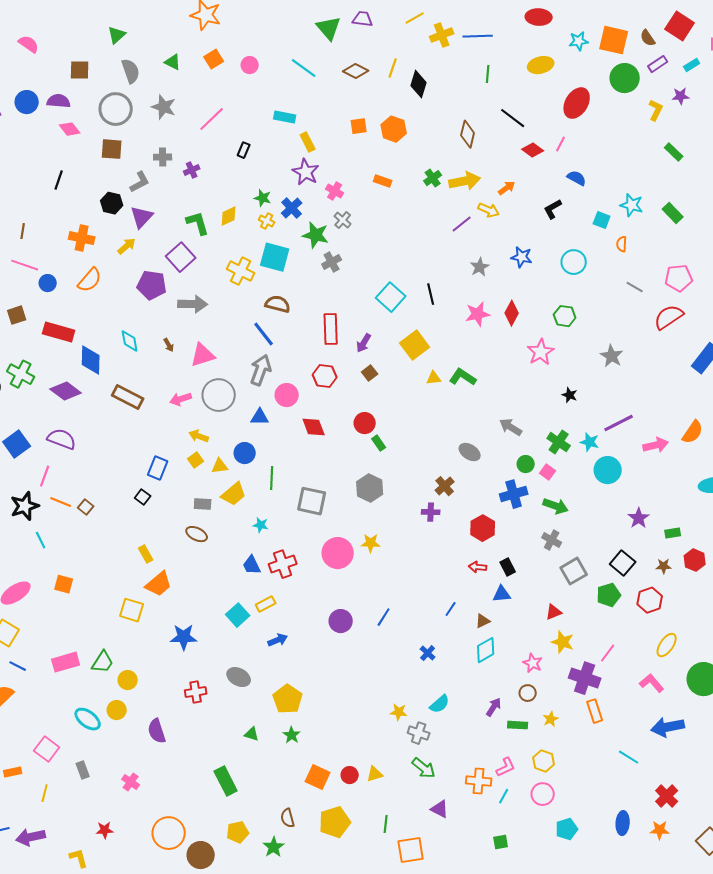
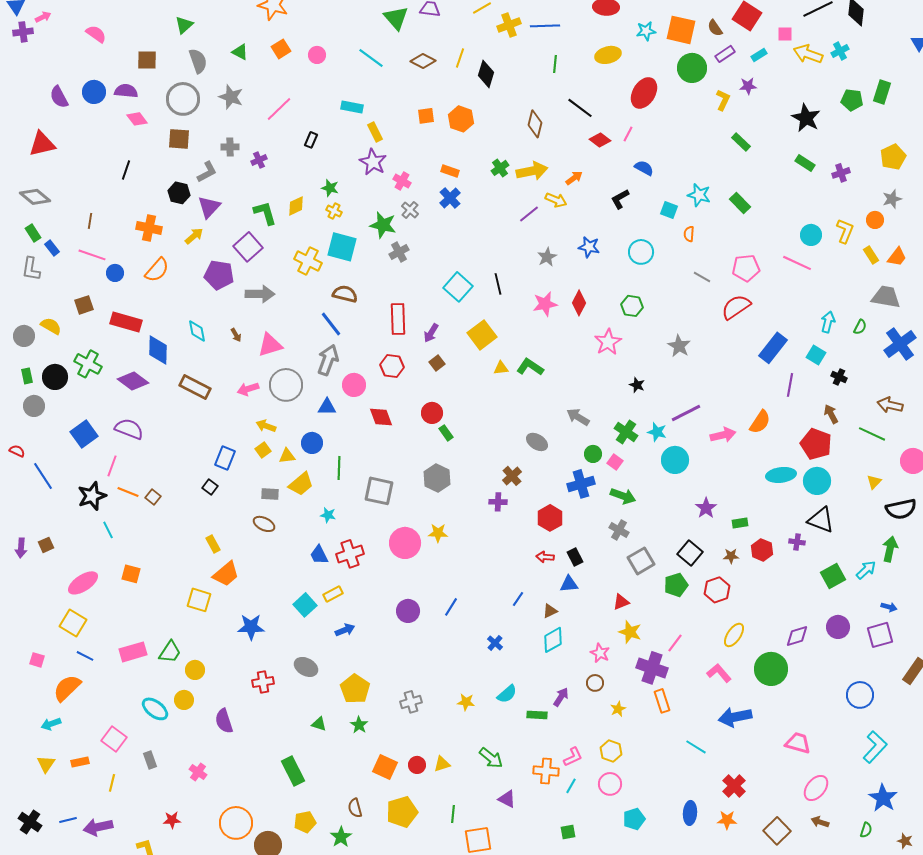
blue cross: (292, 208) -> (450, 198), moved
green rectangle: (518, 725) -> (537, 715), moved
gray cross: (419, 733) -> (411, 702), moved, turned -35

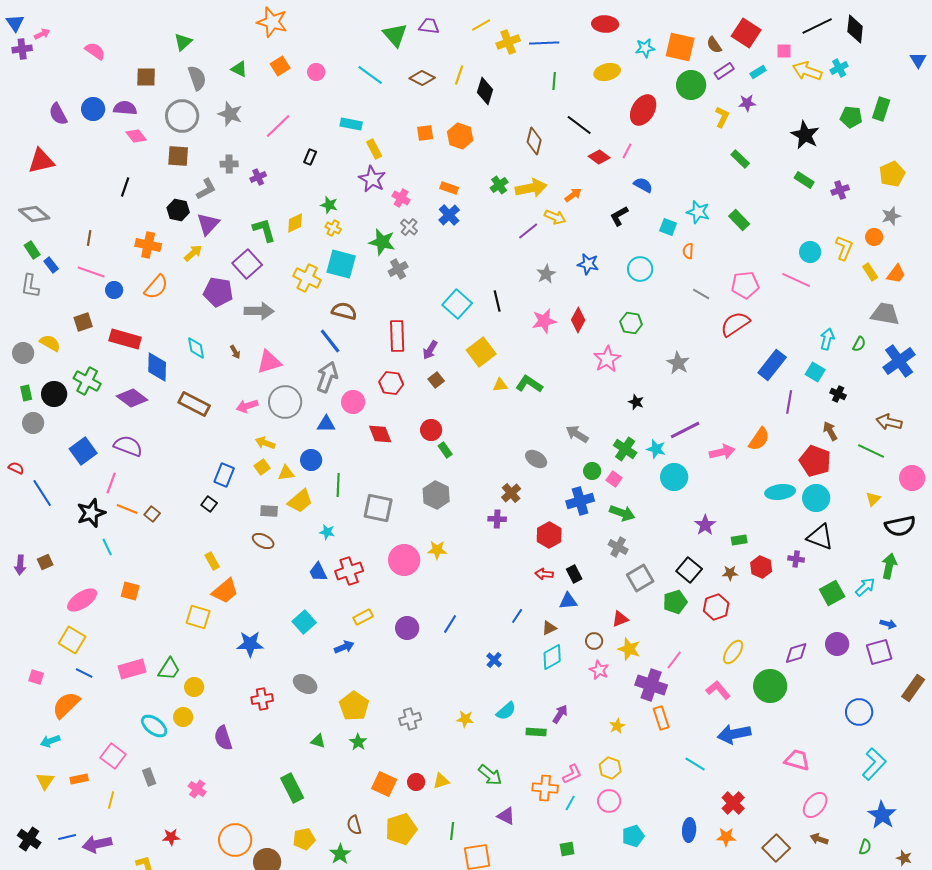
yellow rectangle: (333, 594) -> (363, 617), moved
brown circle: (595, 683) -> (594, 641), moved

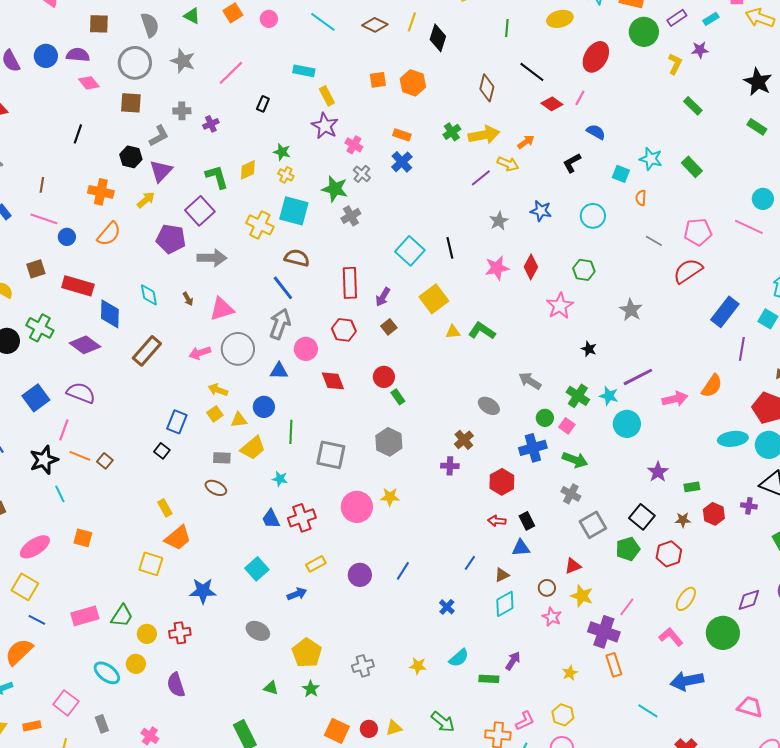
brown rectangle: (194, 404) -> (147, 351), turned -76
red cross: (262, 699) -> (180, 633), moved

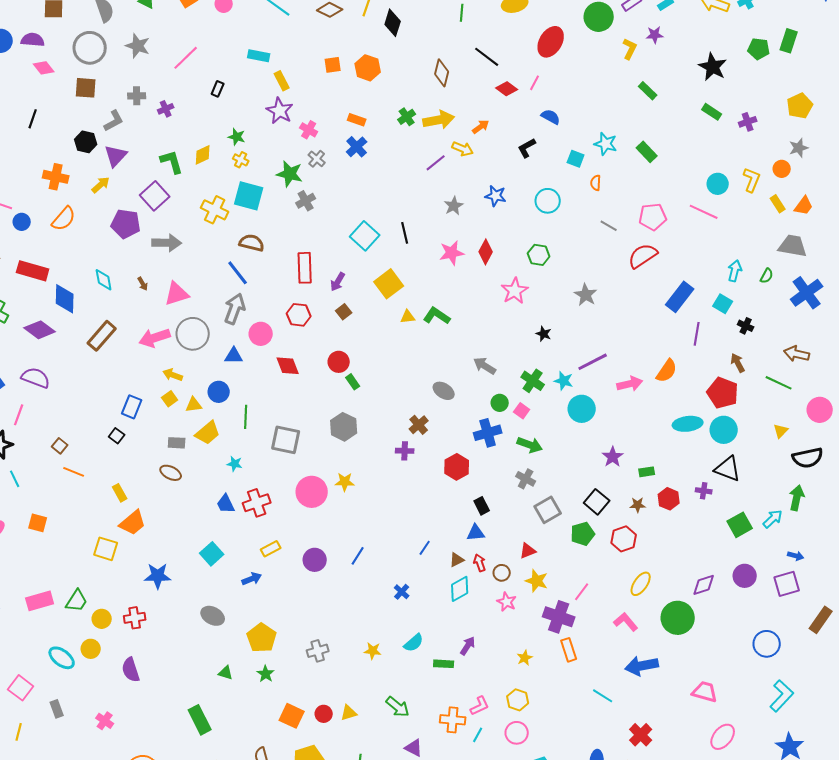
pink arrow: (200, 353) -> (155, 338), size x1.4
orange line: (80, 456) -> (74, 472), moved
red arrow: (497, 521) -> (480, 563), moved, turned 66

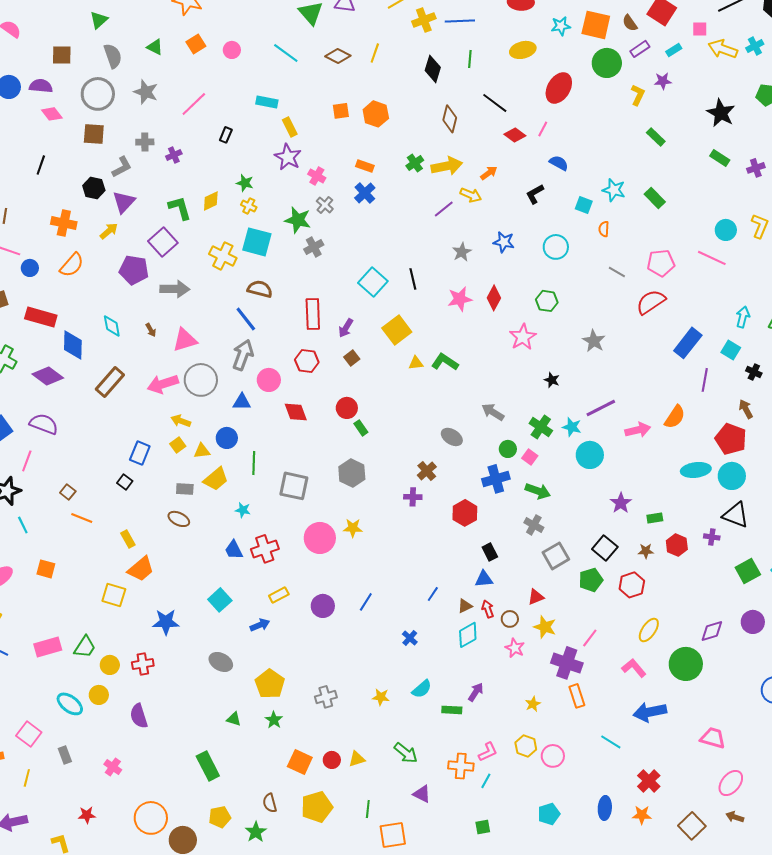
black diamond: (393, 23) -> (433, 69), moved
pink circle: (517, 733) -> (553, 756), moved

